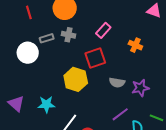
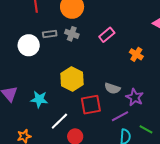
red square: (95, 58) -> (91, 105), moved
purple star: (140, 88) -> (135, 97), turned 30
purple line: (120, 114) -> (120, 116), moved

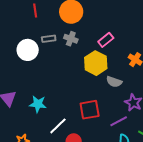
yellow hexagon: (72, 79) -> (96, 63), moved
gray semicircle: (112, 88) -> (114, 82), moved

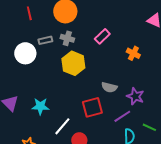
yellow hexagon: (96, 63) -> (73, 63), moved
gray semicircle: (114, 82) -> (109, 87), moved

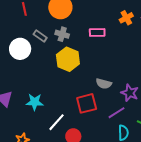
pink rectangle: (102, 36) -> (97, 33), turned 42
gray rectangle: (45, 40) -> (40, 36), turned 48
orange cross: (133, 53) -> (126, 18), moved, turned 32

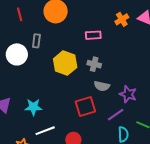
gray cross: (62, 34) -> (94, 64), moved
gray rectangle: (40, 36) -> (36, 41), turned 64
white line: (56, 122) -> (45, 131), moved, turned 30

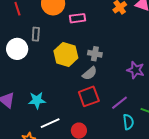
pink rectangle: (93, 35) -> (78, 18), moved
gray semicircle: (102, 86) -> (90, 73), moved, turned -49
purple star: (128, 94) -> (136, 70), moved

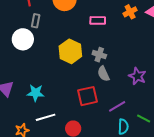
pink rectangle: (78, 18) -> (98, 20), moved
gray rectangle: (36, 34) -> (36, 21), moved
gray semicircle: (90, 73) -> (103, 74), moved, turned 98

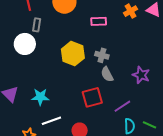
green line: (144, 118) -> (150, 125), moved

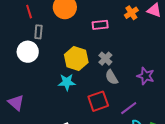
gray cross: (102, 55) -> (105, 59), turned 32
cyan star: (40, 97) -> (67, 82), moved

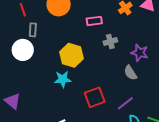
gray cross: (105, 59) -> (110, 42), moved, turned 32
purple star: (146, 76) -> (140, 53), moved
gray semicircle: (112, 77) -> (130, 73), moved

